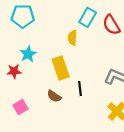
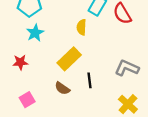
cyan star: (28, 54) -> (35, 33), moved
yellow rectangle: (61, 68) -> (69, 59), turned 65

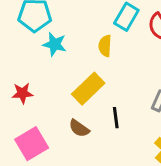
cyan star: (35, 33) -> (55, 44), moved, turned -30
pink square: (27, 100) -> (32, 144), size x1.5

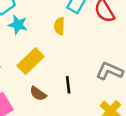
yellow rectangle: (88, 89) -> (31, 61), moved

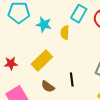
cyan star: (18, 25) -> (44, 25), moved

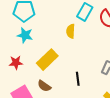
cyan star: (44, 25) -> (25, 35), moved
brown semicircle: (48, 87) -> (44, 86), moved

